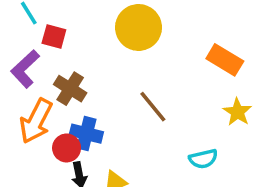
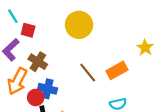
orange rectangle: (225, 60) -> (117, 70), moved, turned -60
yellow star: (237, 112) -> (145, 48), moved

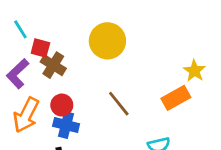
brown cross: (38, 62) -> (53, 65), moved
orange rectangle: (117, 70) -> (176, 98), moved
red circle: (36, 97) -> (62, 105), moved

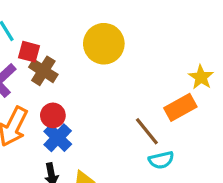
brown line: (119, 104) -> (147, 131), moved
blue cross: (66, 125) -> (58, 138), turned 30

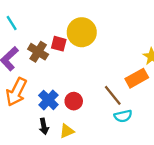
red square: (29, 52) -> (59, 44), moved
red circle: (53, 115) -> (74, 101), moved

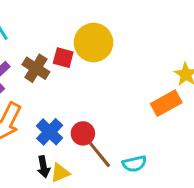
brown line: (113, 95) -> (100, 155), moved
cyan semicircle: (123, 116) -> (134, 164), moved
yellow triangle: (67, 131) -> (60, 173), moved

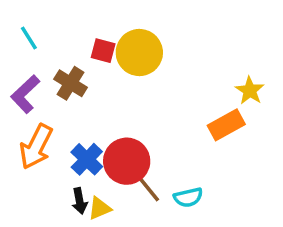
red square: (63, 58) -> (103, 51), moved
red circle: (83, 133) -> (127, 161), size x1.6

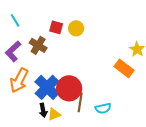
yellow circle: (139, 53) -> (76, 28), size x0.6
orange rectangle: (226, 125) -> (124, 68), turned 66
blue cross: (87, 159) -> (47, 87), size x1.4
brown line: (147, 187) -> (80, 102), turned 48

